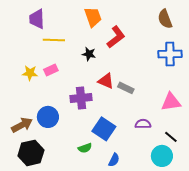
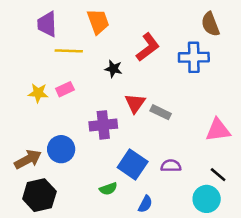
orange trapezoid: (93, 17) -> (98, 22), moved
blue cross: (170, 54) -> (194, 57), moved
red triangle: (106, 81) -> (135, 103), turned 42
purple semicircle: (143, 124) -> (171, 166), moved

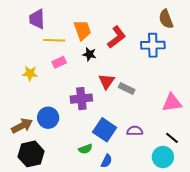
orange trapezoid: (98, 22) -> (82, 30), moved
pink rectangle: (65, 89) -> (59, 62), moved
blue semicircle: (145, 204) -> (107, 161), moved

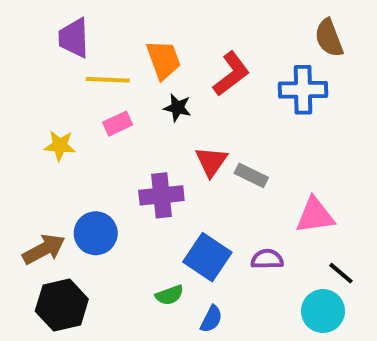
pink triangle: (172, 103) -> (315, 215), moved

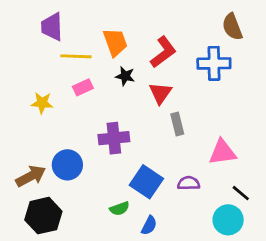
red triangle: (211, 161) -> (160, 93), moved
gray rectangle: (251, 175) -> (177, 124), turned 50

